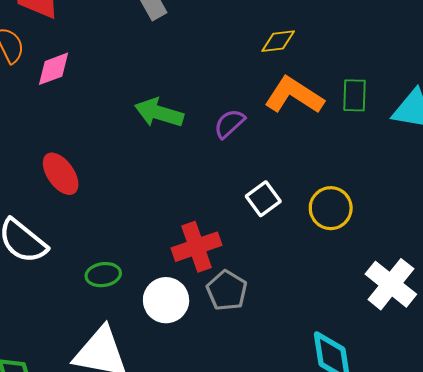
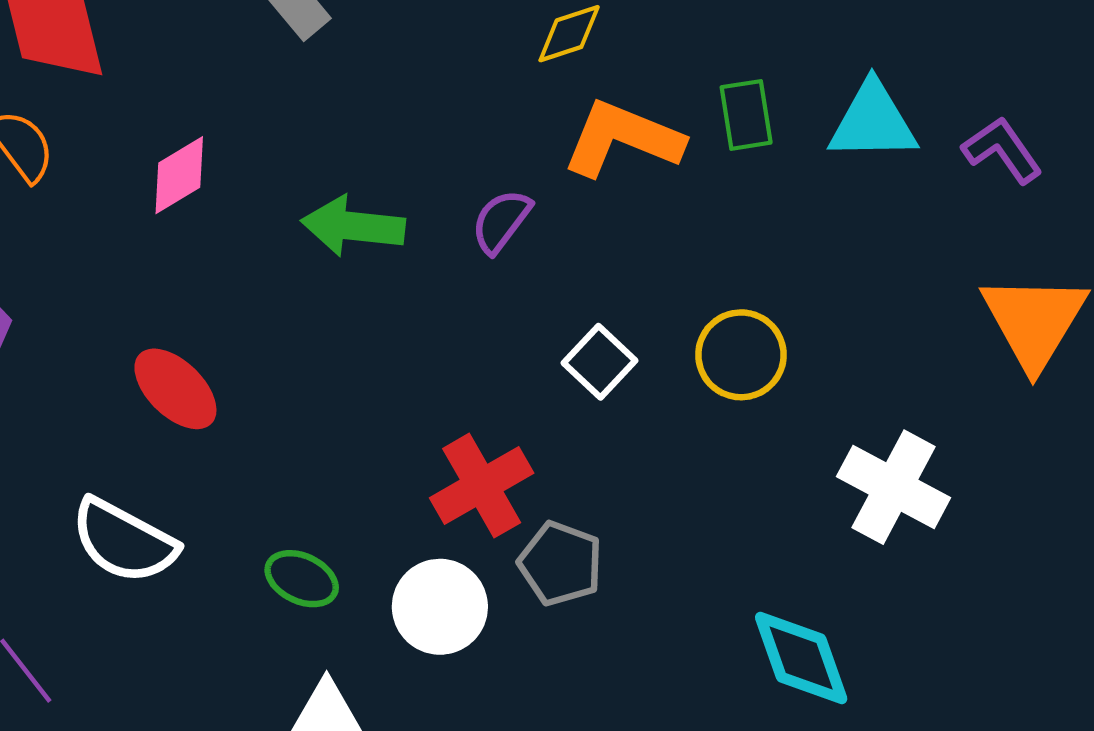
pink diamond: (54, 69) -> (179, 175), moved
green ellipse: (103, 275) -> (302, 579), turned 44

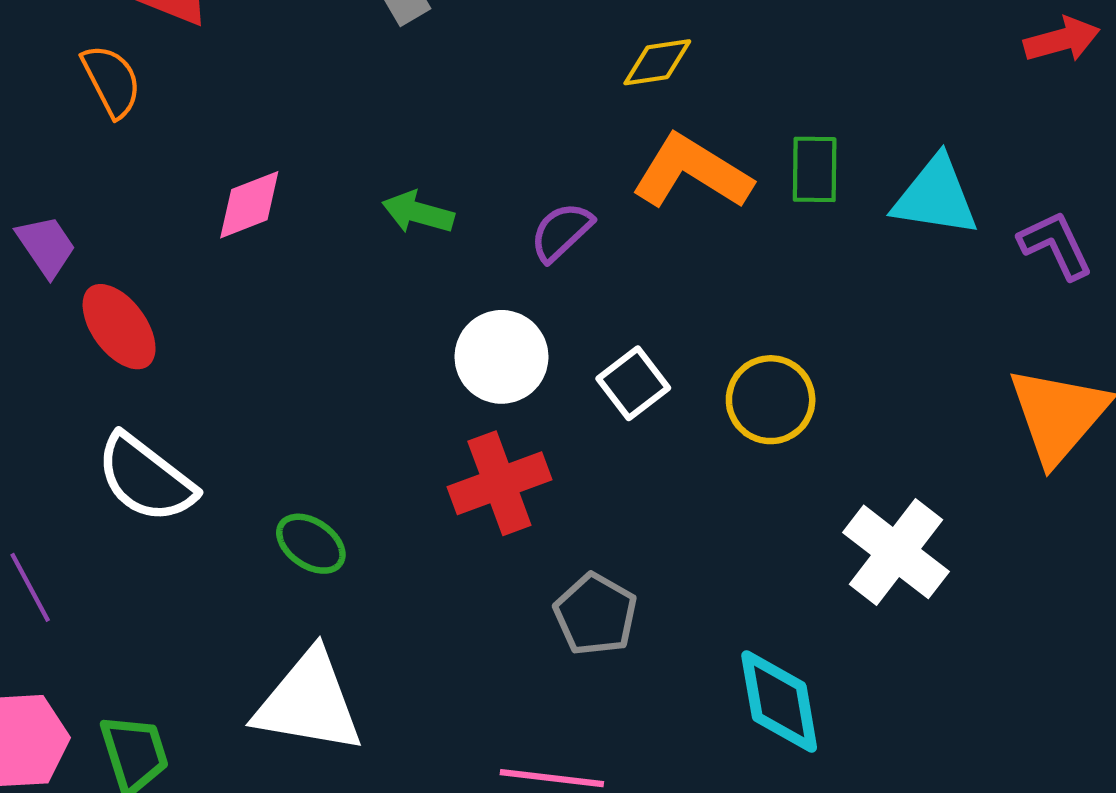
pink diamond: (179, 175) -> (249, 205), moved
green arrow: (353, 226) -> (418, 212), size x0.7
red ellipse: (175, 389) -> (119, 327), moved
gray pentagon: (560, 564) -> (596, 614), moved
white circle: (440, 607) -> (501, 357), moved

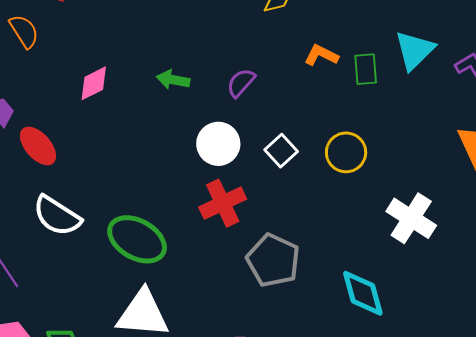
green rectangle: (815, 169) -> (366, 69), moved
orange L-shape: (692, 172) -> (321, 55), moved, size x0.6
cyan triangle: (935, 197) -> (415, 50), turned -48
green ellipse: (311, 544) -> (137, 239), size x1.8
gray pentagon: (596, 614) -> (273, 260), size x1.4

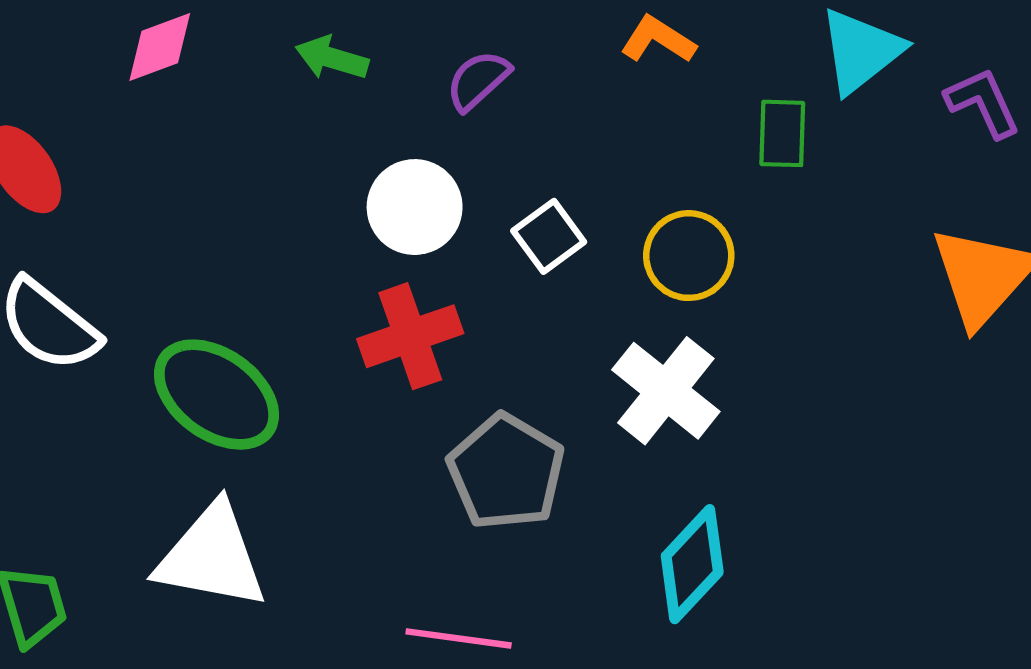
green rectangle: (366, 69) -> (782, 133), moved
white cross: (411, 218) -> (666, 391), moved
cyan diamond: (363, 293) -> (692, 564), turned 52

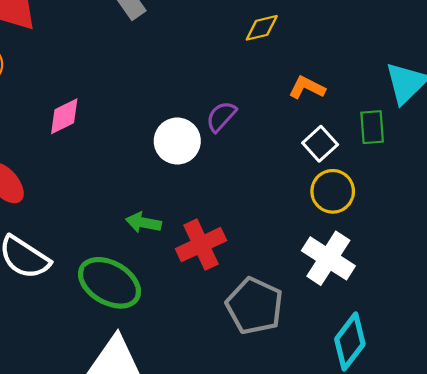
green arrow: (332, 58) -> (143, 223), moved
white circle: (415, 207) -> (177, 141), moved
white square: (549, 236) -> (320, 144), moved

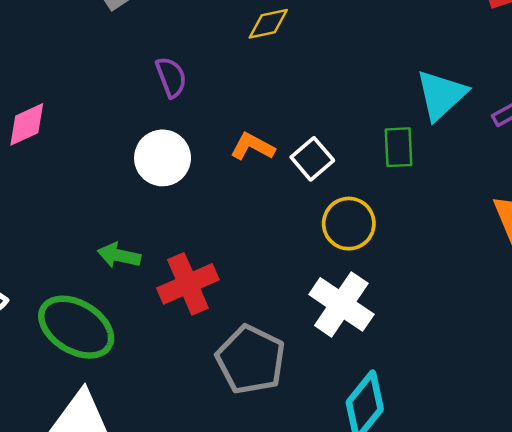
orange L-shape: (307, 88) -> (253, 147), moved
purple semicircle: (221, 117) -> (171, 77), moved, turned 116
white square: (320, 144) -> (312, 159), moved

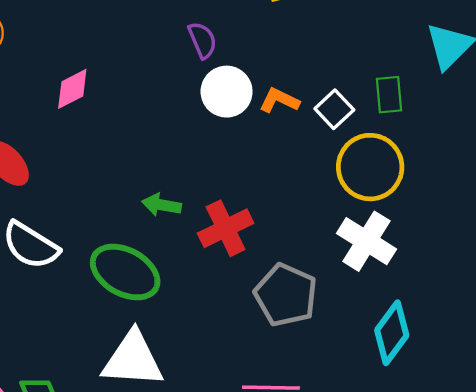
green rectangle: (398, 147) -> (389, 95), moved
white circle: (163, 158) -> (227, 92), moved
yellow circle: (349, 224) -> (370, 167), size x1.4

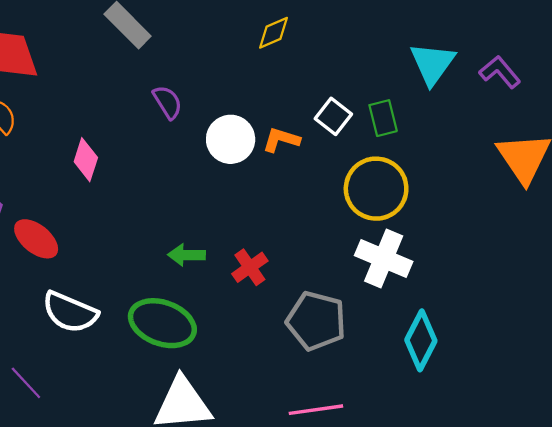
purple semicircle: (202, 40) -> (167, 102), moved
pink diamond: (72, 89) -> (86, 160), turned -36
white square: (334, 109) -> (333, 116), moved
red cross: (226, 228) -> (250, 267), size x0.7

